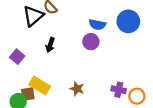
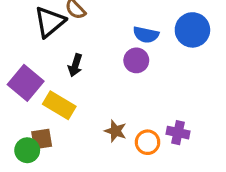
purple square: (17, 57) -> (26, 83), size x1.5
yellow rectangle: (40, 86) -> (59, 105), moved
orange circle: (137, 96) -> (148, 142), moved

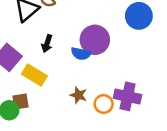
blue semicircle: (146, 35) -> (81, 54), moved
purple circle: (136, 60) -> (95, 40), size x1.5
purple cross: (178, 133) -> (128, 96), size x1.5

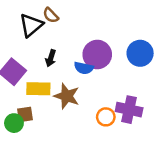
blue circle: (139, 16) -> (140, 53), moved
yellow rectangle: (34, 75) -> (38, 89), turned -30
brown star: (78, 95) -> (67, 96), moved, size x1.5

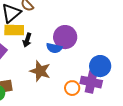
blue circle: (140, 53) -> (100, 66), moved
yellow rectangle: (38, 89) -> (14, 30), moved

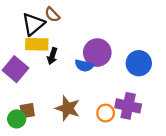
blue circle: (100, 66) -> (139, 63), moved
brown star: (40, 71) -> (68, 108), moved

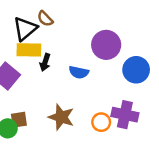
purple circle: (97, 53) -> (106, 45), moved

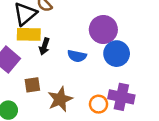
blue circle: (136, 70) -> (117, 54), moved
brown star: (61, 117) -> (60, 99), turned 30
brown square: (19, 120) -> (32, 85), moved

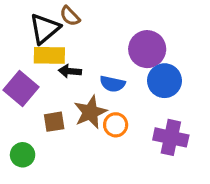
black arrow: (44, 46) -> (70, 71), turned 77
brown star: (60, 99) -> (90, 112), moved
orange circle: (99, 104) -> (116, 125), moved

